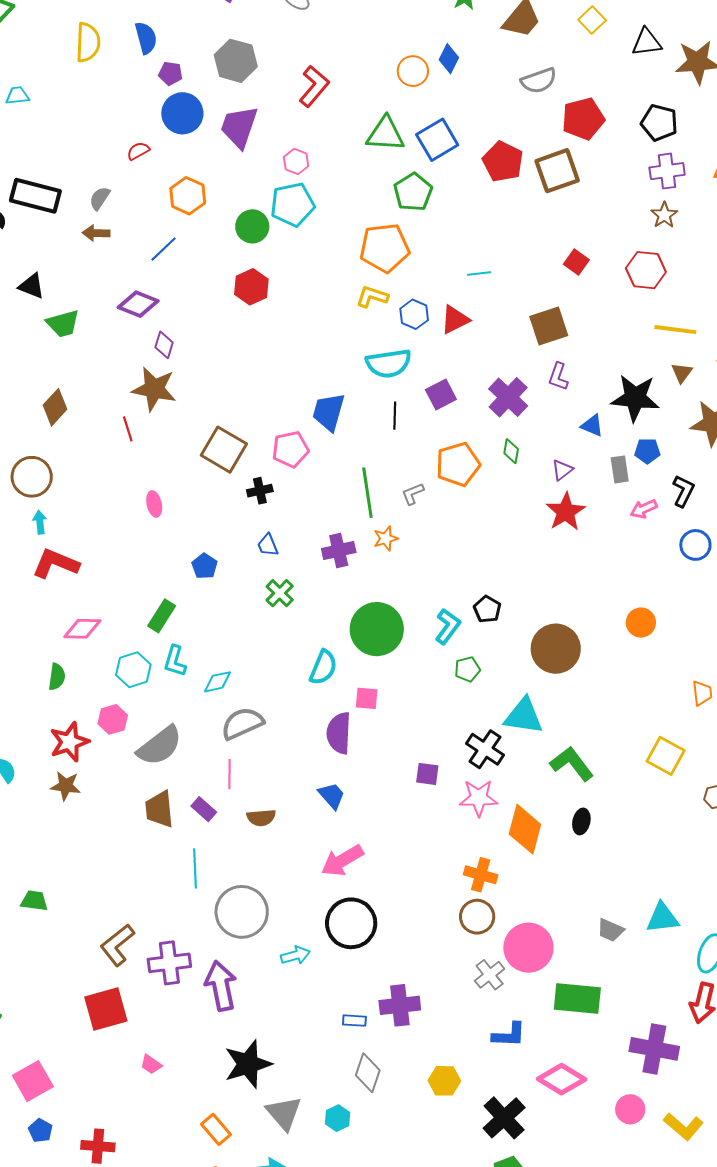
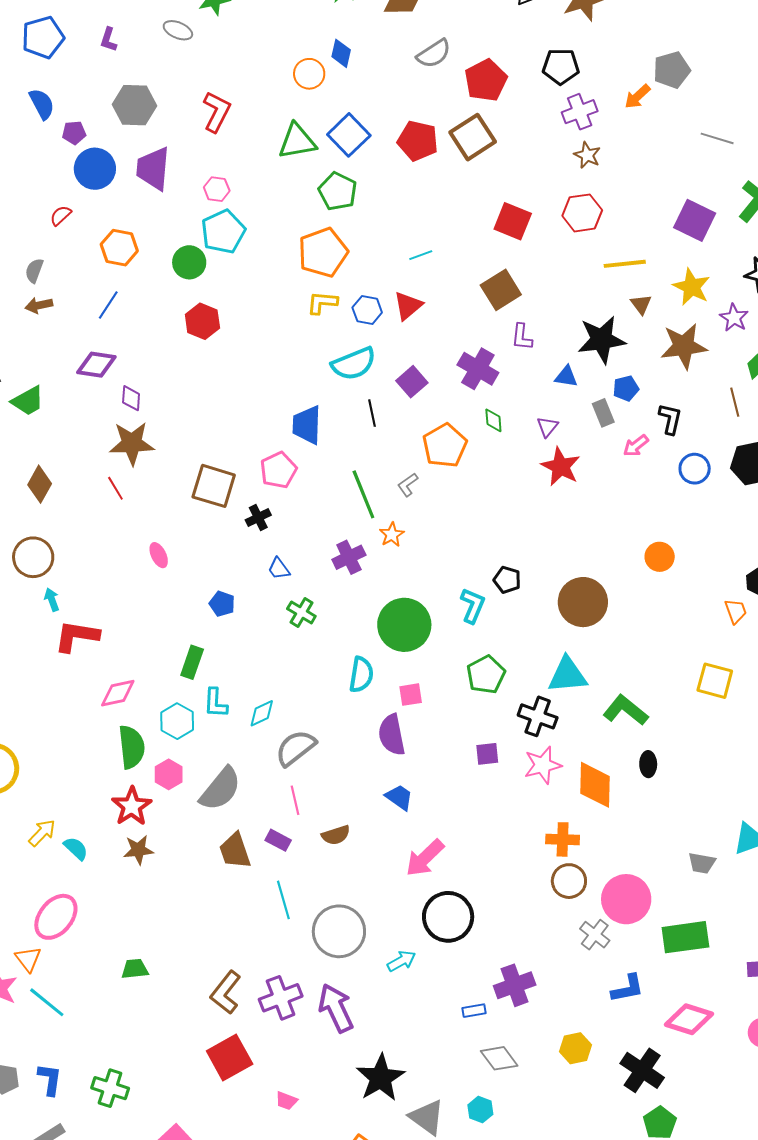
red square: (576, 262) -> (513, 221), size x1.5
green pentagon: (467, 669) -> (486, 675), moved, size x1.5
green semicircle: (57, 677) -> (132, 747), moved, size x1.6
gray diamond: (368, 1073) -> (499, 1058), turned -42

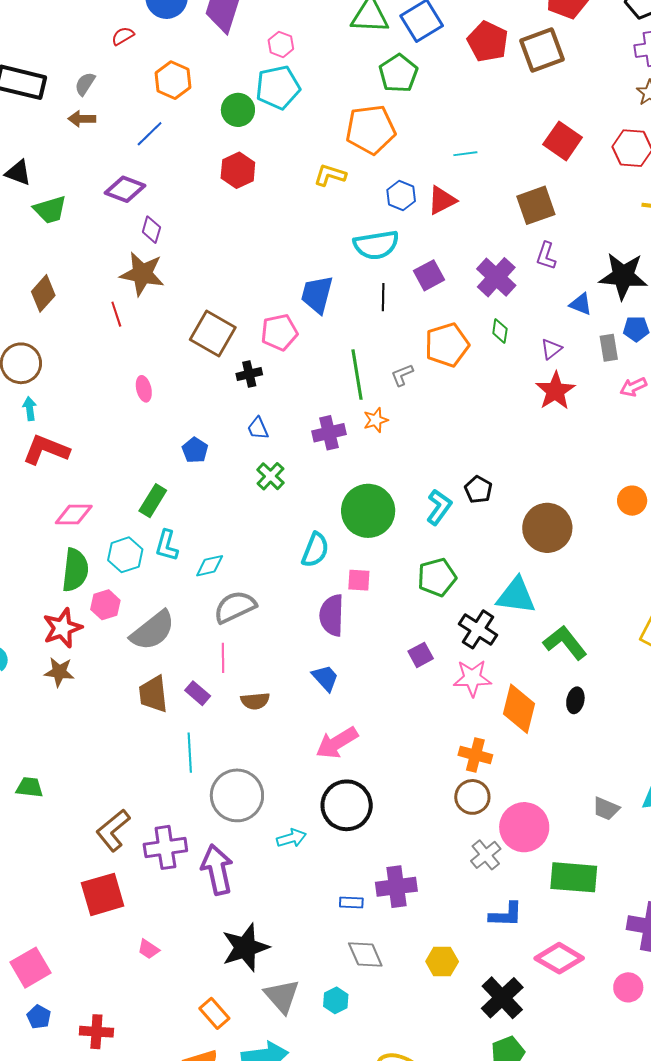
yellow L-shape: (322, 303) -> (330, 175), moved
purple square: (487, 754) -> (421, 655), turned -35

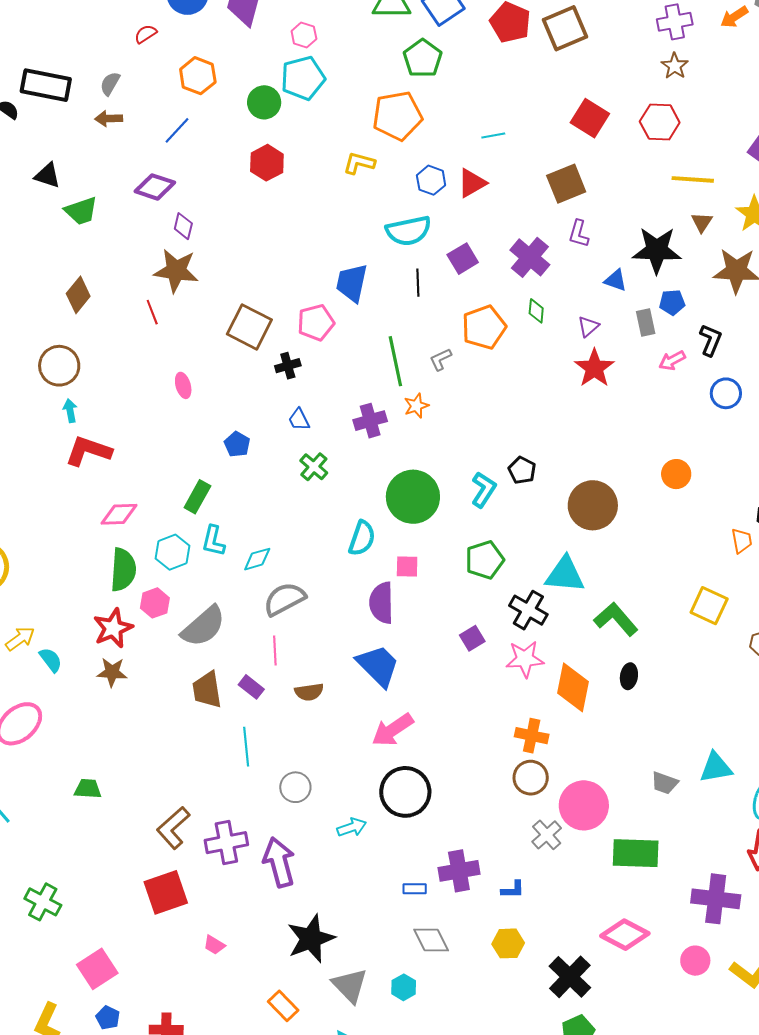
blue trapezoid: (325, 678) -> (378, 666), size x1.6
gray circle: (237, 795) -> (295, 787), size x0.6
blue L-shape: (506, 915) -> (513, 890), moved, size x0.7

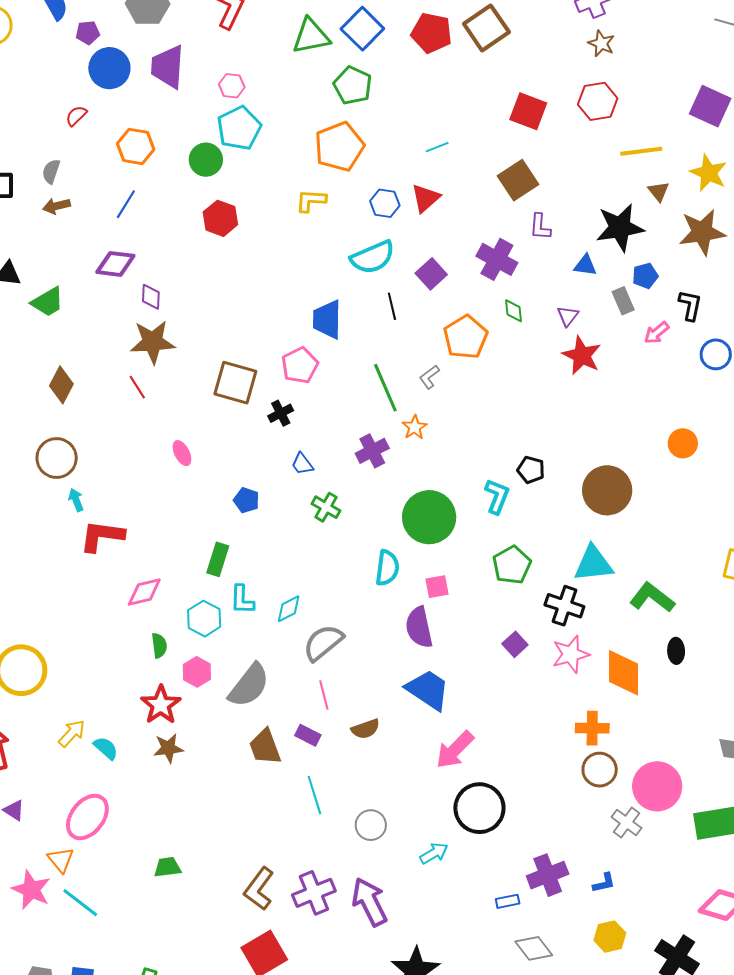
green semicircle: (123, 570) -> (159, 645), size x0.6

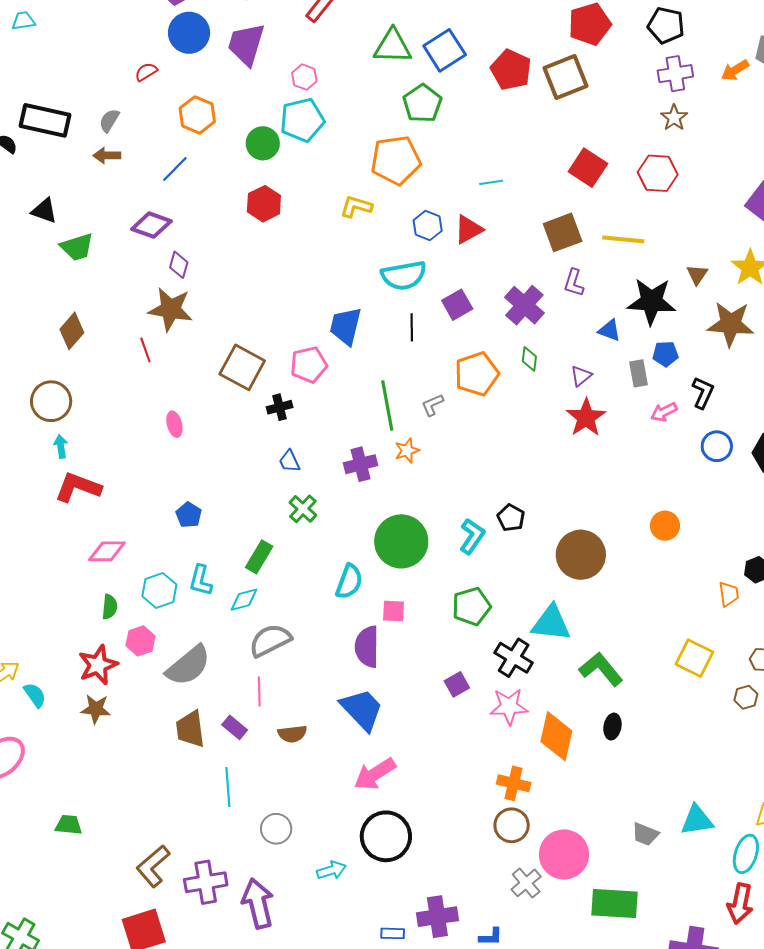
yellow line: (641, 151) -> (623, 239), moved
blue pentagon: (246, 500) -> (189, 515), moved
green rectangle: (218, 559) -> (259, 557), moved

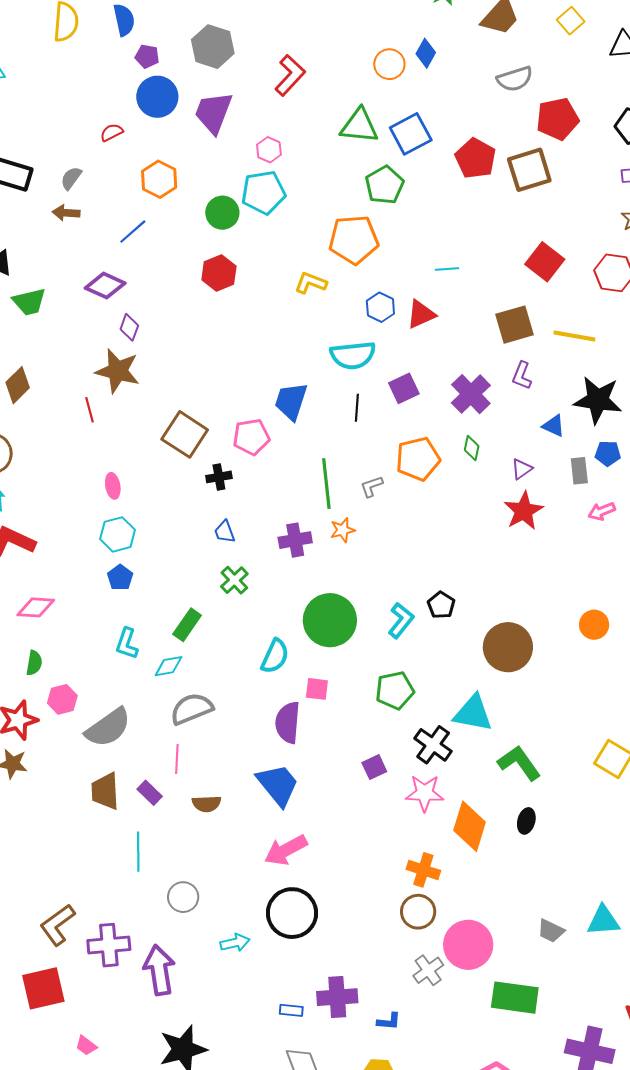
cyan hexagon: (159, 590) -> (118, 534), moved

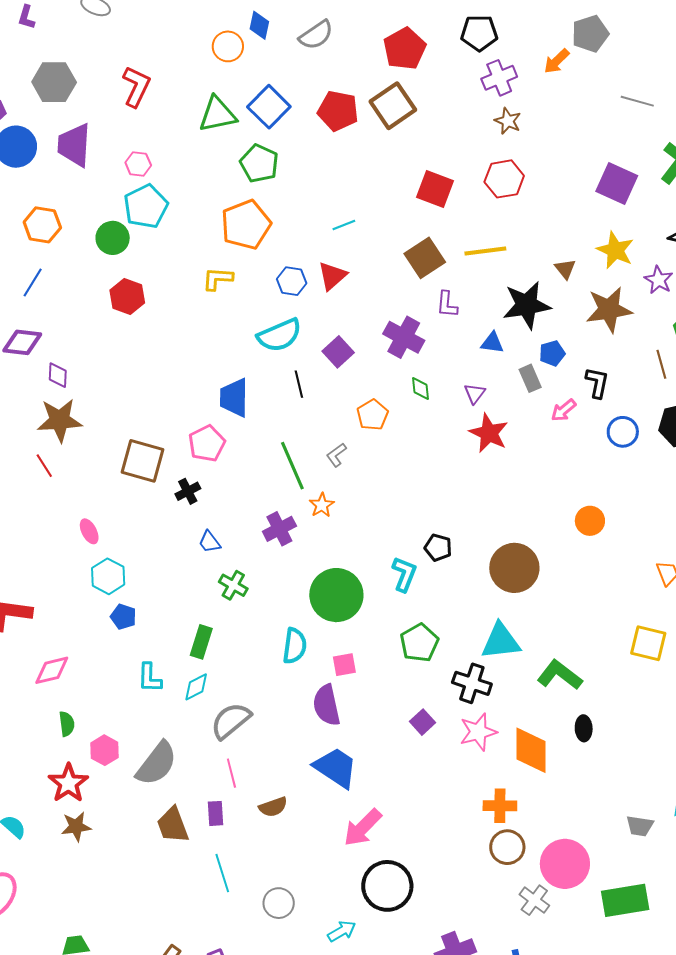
gray semicircle: (515, 79) -> (316, 35), moved
orange pentagon: (418, 459) -> (373, 415), size x0.7
purple rectangle: (150, 793) -> (216, 813), turned 60

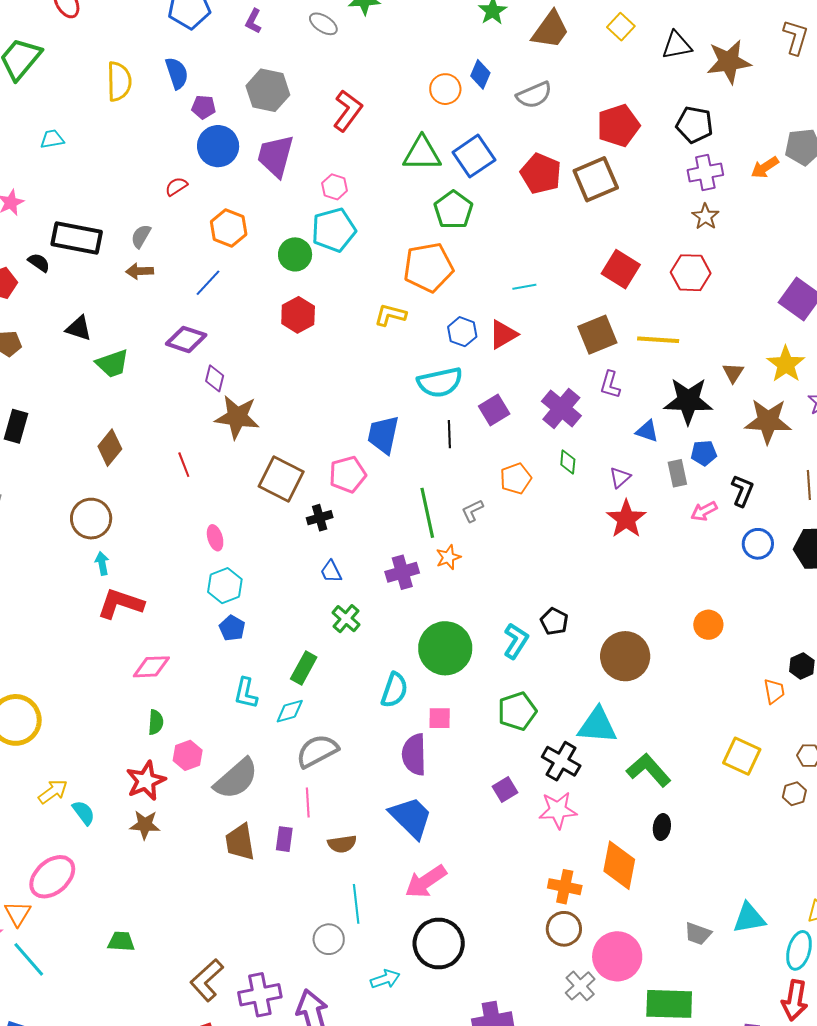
brown star: (60, 420) -> (237, 417), moved
orange diamond: (531, 750) -> (619, 865), moved
cyan line: (222, 873) -> (356, 904), moved

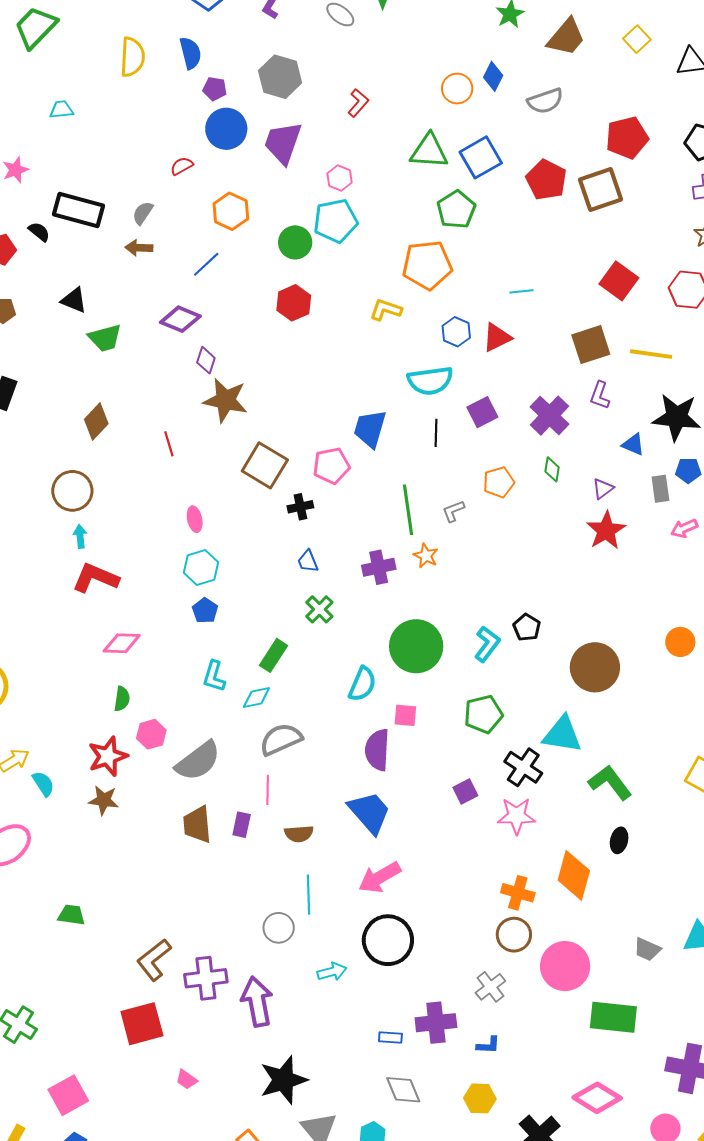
red L-shape: (348, 111) -> (358, 103), size x0.7
orange star: (448, 557) -> (426, 556), turned -30
gray cross: (580, 986) -> (490, 987), moved

